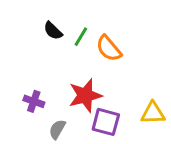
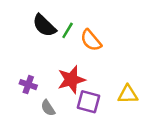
black semicircle: (53, 31) -> (44, 26), size x1.5
gray semicircle: (57, 129) -> (48, 108), turned -63

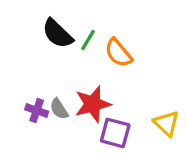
yellow triangle: (128, 94) -> (166, 123), turned 45
gray semicircle: (48, 108) -> (59, 109), moved

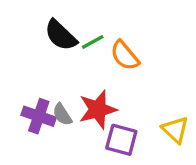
green line: (88, 40) -> (93, 42), turned 30
purple cross: (37, 111) -> (39, 116), size x1.4

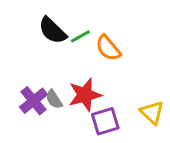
purple cross: (39, 116) -> (34, 101), turned 32
purple square: (121, 140) -> (105, 121), turned -32

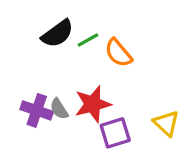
black semicircle: (53, 30) -> (58, 34), turned -80
purple cross: (34, 101) -> (37, 110), turned -32

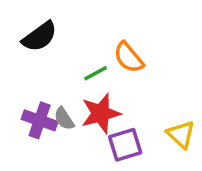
black semicircle: (58, 34) -> (40, 37), moved
green line: (88, 40) -> (95, 73), moved

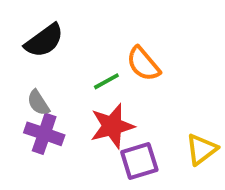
gray semicircle: (64, 119) -> (38, 103), moved
yellow triangle: (181, 134) -> (202, 149), turned 40

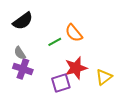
red star: (112, 126) -> (76, 68), moved
purple square: (139, 161) -> (61, 83), moved

